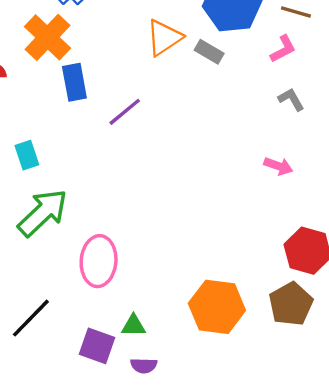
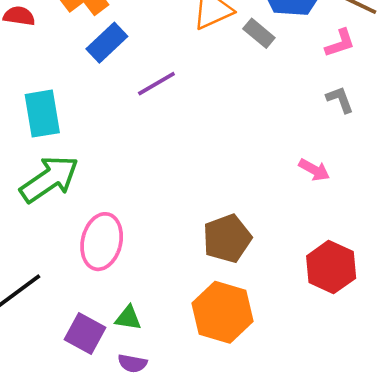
blue rectangle: (74, 82) -> (107, 43), turned 48
cyan rectangle: (27, 155) -> (42, 114), size x1.5
brown pentagon: (291, 304) -> (227, 239), moved

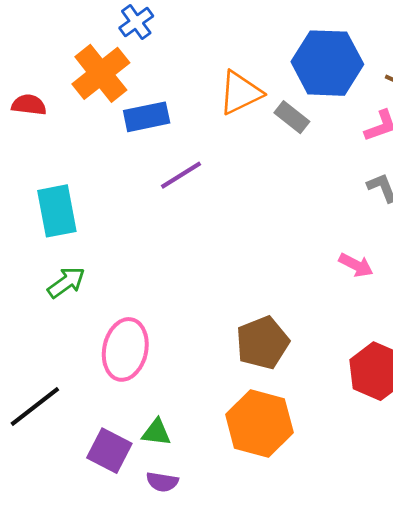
blue rectangle: (107, 43) -> (147, 117), moved, turned 33
green arrow: (49, 179) -> (66, 282), size x0.6

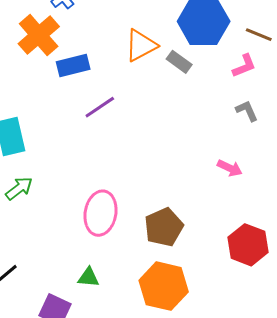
pink ellipse: (125, 349) -> (101, 213), moved
green triangle: (156, 432) -> (89, 277), moved

